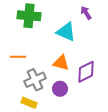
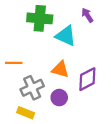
green cross: (29, 16) -> (40, 18), moved

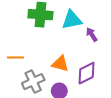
purple arrow: (87, 15) -> (92, 35), moved
cyan triangle: (66, 36) -> (72, 20), moved, turned -35

